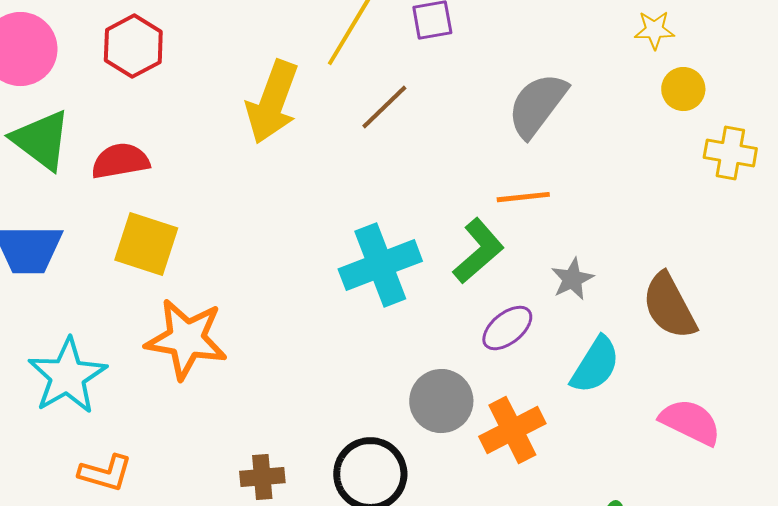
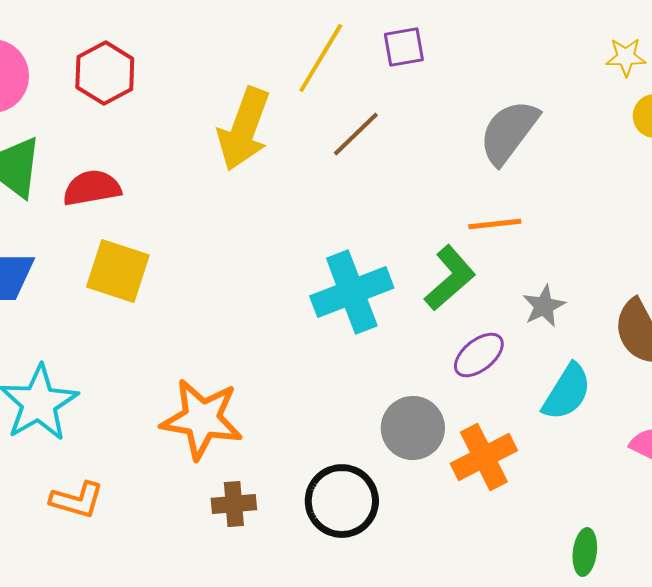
orange star: (186, 339) -> (202, 419), moved

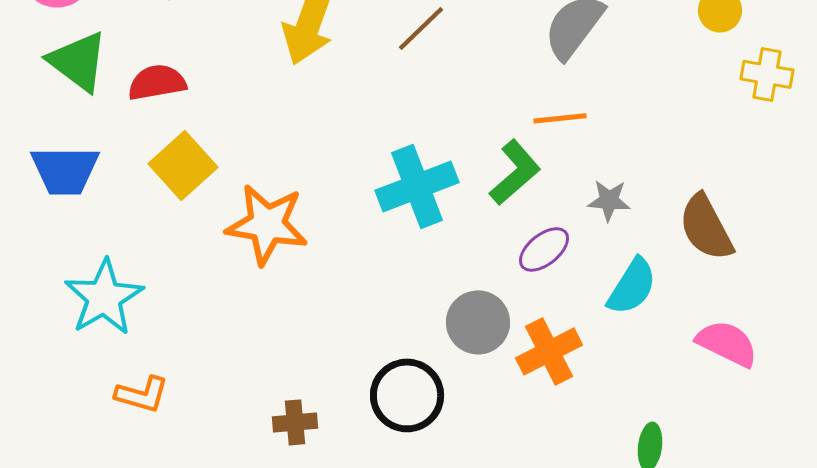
yellow square: (118, 271) -> (183, 165), turned 30
gray star: (544, 306) -> (609, 200), turned 30
orange star: (202, 419) -> (267, 224), moved
brown cross: (234, 504) -> (295, 422), moved

